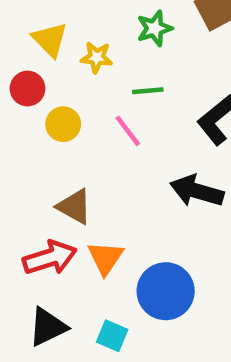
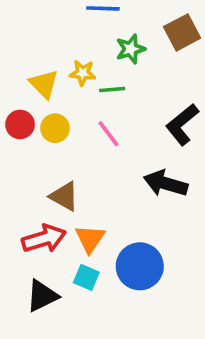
yellow triangle: (50, 40) -> (44, 84), moved
red circle: (28, 89) -> (20, 124), moved
green line: (148, 91) -> (112, 89), moved
cyan square: (112, 336) -> (86, 277), moved

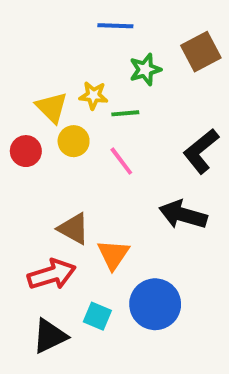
yellow circle: (55, 128) -> (74, 141), moved
orange triangle: (90, 239) -> (113, 255), moved

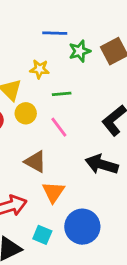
green star: (145, 70) -> (80, 51), moved
yellow star: (93, 95) -> (40, 69), moved
brown triangle: (74, 229) -> (35, 162), moved

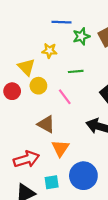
green line: (62, 94) -> (76, 71), moved
cyan square: (42, 235) -> (52, 182), turned -32

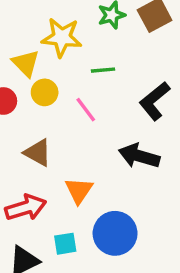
yellow star: (49, 51) -> (62, 37), size x1.6
brown triangle: (46, 124) -> (38, 153), moved

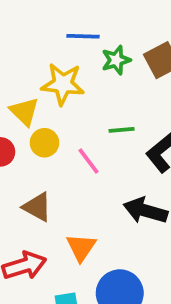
green line: (103, 70) -> (122, 130), moved

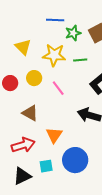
yellow star: (63, 84) -> (54, 55), moved
yellow triangle: (24, 112) -> (23, 47), moved
green line: (122, 130) -> (80, 60), moved

